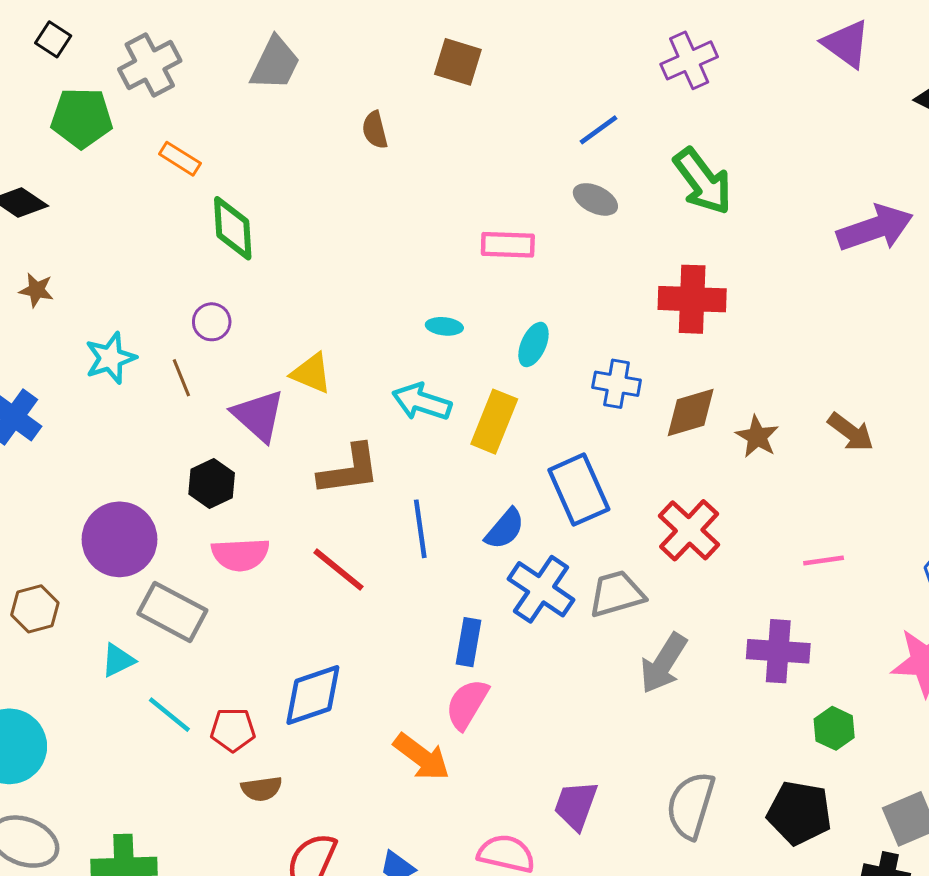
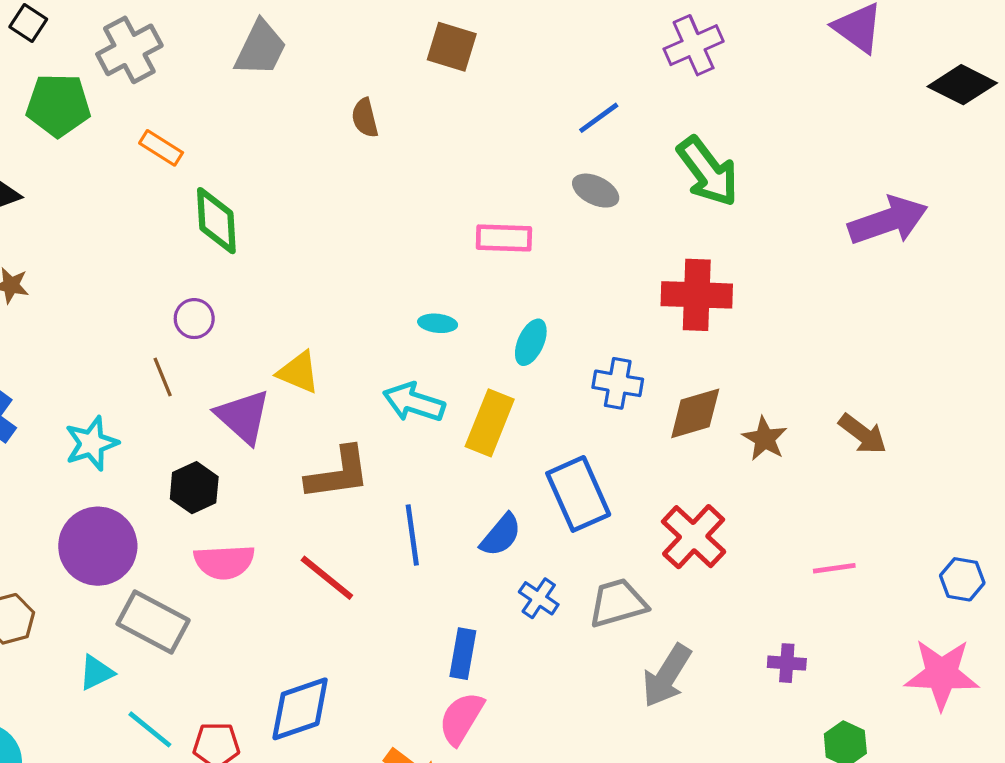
cyan star: (110, 358) -> (91, 443), moved
blue cross: (541, 589) -> (539, 598), size x0.6
purple cross: (778, 651) -> (787, 663), size x0.6

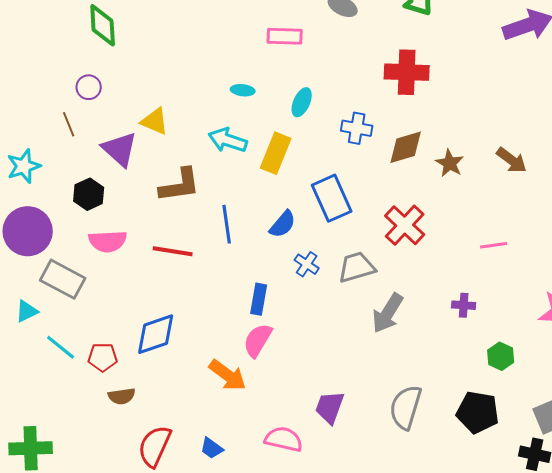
red line: (327, 578) -> (173, 251), turned -30

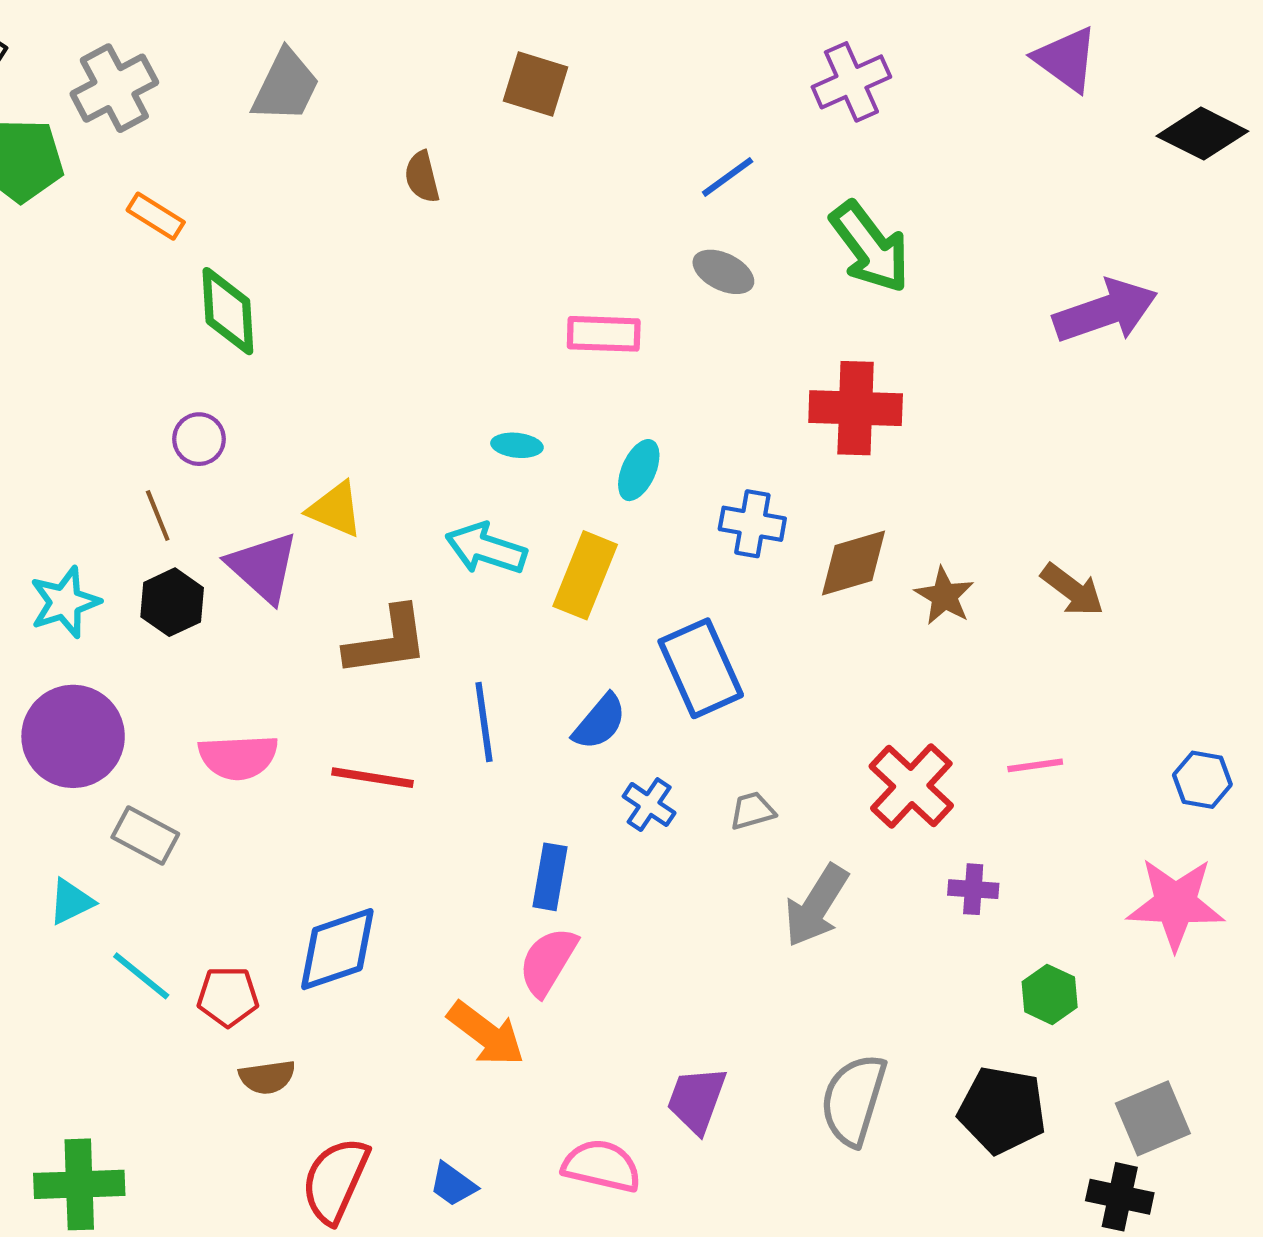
black hexagon: (89, 194) -> (172, 602), moved
red cross: (405, 225) -> (911, 786), moved
gray trapezoid: (357, 267) -> (752, 811), size x0.6
gray rectangle: (63, 279) -> (145, 836), size x0.7

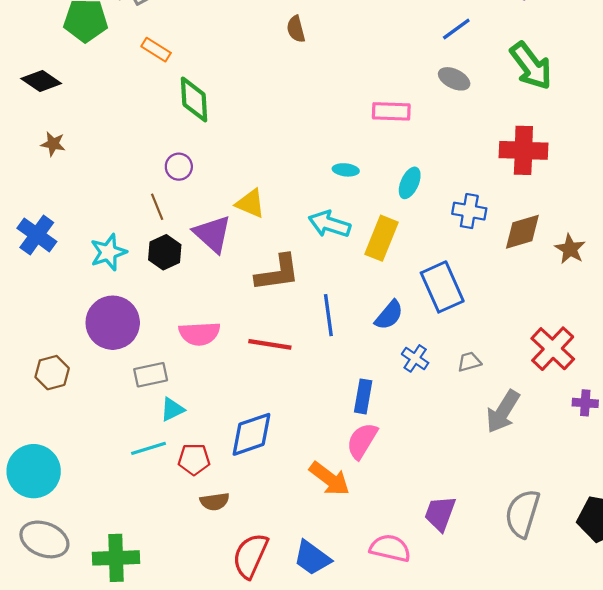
gray rectangle: (145, 836) -> (151, 375), turned -40
cyan triangle: (71, 902) -> (172, 409), moved
cyan line: (141, 976) -> (148, 448), turned -56
blue trapezoid: (453, 1184) -> (312, 558), size x1.5

